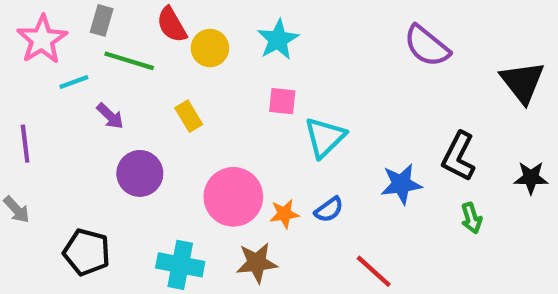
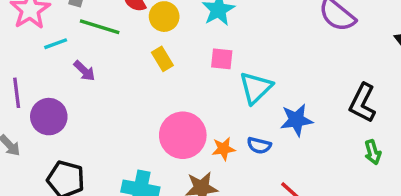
yellow rectangle: (189, 116) -> (162, 59), moved
purple circle: (140, 173) -> (49, 117), moved
blue star: (401, 184) -> (296, 120), moved
blue semicircle: (329, 210) -> (259, 145), turned 50

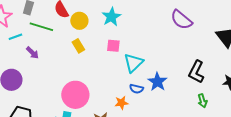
blue star: (296, 120) -> (157, 82), turned -30
pink circle: (183, 135) -> (75, 95), moved
blue semicircle: (259, 145) -> (136, 89), moved
orange star: (223, 149) -> (121, 103), moved

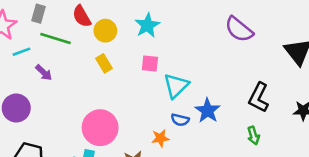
green arrow: (202, 101) -> (253, 136), moved

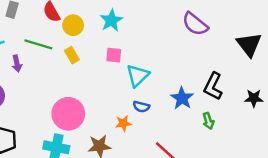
green line: (56, 39) -> (38, 44), moved
purple arrow: (44, 73) -> (17, 64), turned 35
blue star: (208, 111) -> (182, 98), moved

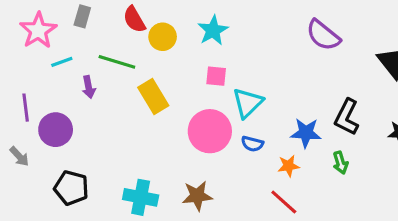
yellow rectangle: (72, 55) -> (153, 97), moved, size x1.5
blue star: (182, 98) -> (306, 133), turned -30
pink circle: (68, 114) -> (210, 131), moved
orange star: (123, 123) -> (289, 166), moved

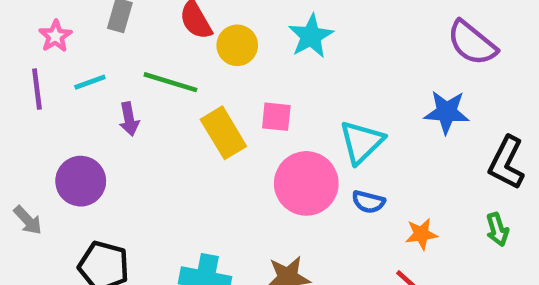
pink star: (38, 30) -> (55, 36), size x0.6
pink square: (216, 76) -> (276, 117), moved
purple line: (26, 108) -> (37, 89), moved
blue star: (306, 133) -> (447, 112), moved

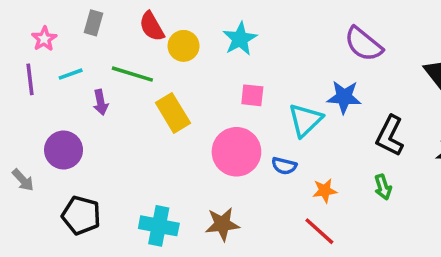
pink square: (276, 117) -> (252, 95), moved
cyan triangle: (361, 142) -> (305, 120), moved

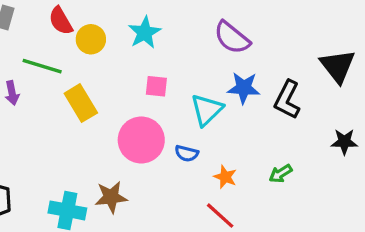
purple semicircle: (364, 44) -> (232, 38), moved
black L-shape: (390, 136) -> (287, 100), moved
green arrow: (383, 187) -> (281, 174), turned 75
orange star: (325, 191) -> (225, 177), turned 30
brown star: (222, 224) -> (111, 197), moved

